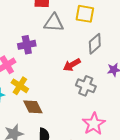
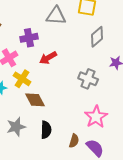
red arrow: (72, 65) -> (48, 58), moved

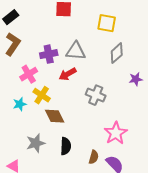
gray triangle: (56, 16) -> (76, 51), moved
gray cross: (88, 79) -> (96, 95), moved

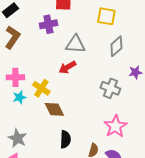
purple cross: (49, 54) -> (48, 24), moved
pink cross: (29, 74) -> (15, 77), moved, turned 30
gray cross: (96, 95) -> (110, 88), moved
gray star: (36, 143) -> (17, 138), moved, turned -30

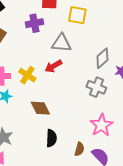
yellow square: (106, 16) -> (77, 15), moved
gray diamond: (116, 46) -> (102, 58), moved
yellow cross: (41, 88) -> (27, 75), moved

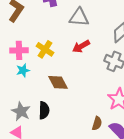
red arrow: (53, 66) -> (81, 46), moved
black semicircle: (51, 138) -> (44, 110), moved

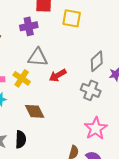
gray triangle: (79, 17) -> (38, 57), moved

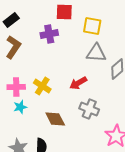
gray triangle: (38, 57) -> (96, 53), moved
gray cross: (91, 90) -> (89, 109), moved

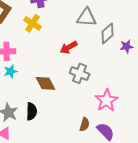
yellow cross: (42, 86) -> (33, 23), moved

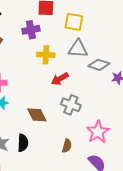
yellow cross: (33, 23) -> (46, 55), moved, turned -30
gray diamond: (108, 33) -> (99, 65), turned 60
brown semicircle: (85, 124) -> (67, 146), moved

